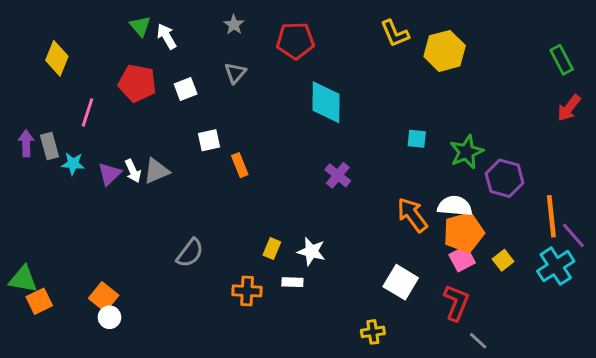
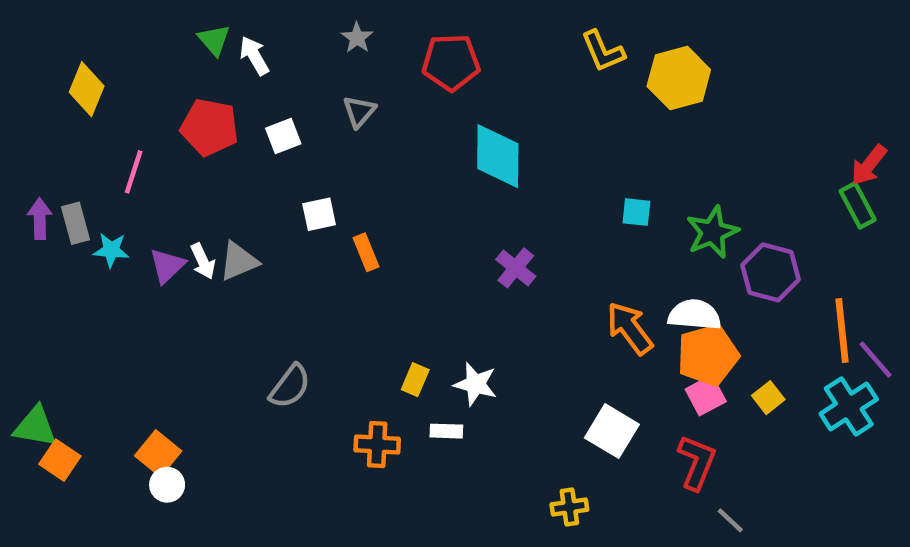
green rectangle: (562, 60) -> (858, 205), moved
orange square: (39, 301) -> (60, 460), turned -30

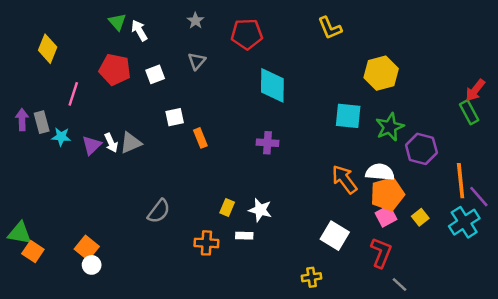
yellow hexagon: (679, 78) -> (381, 73), moved
cyan square: (636, 212) -> (348, 116), size x1.6
purple cross: (516, 268) -> (268, 143), moved, turned -35

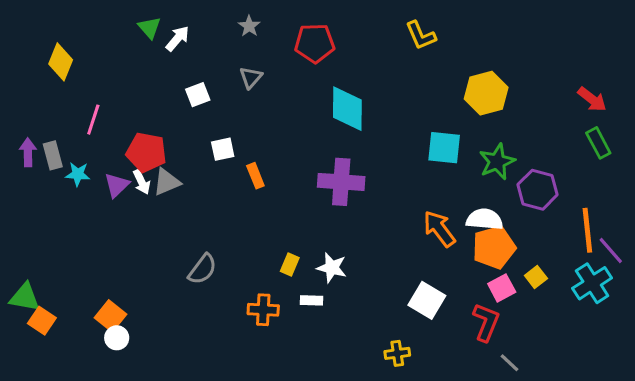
white arrow: (139, 30) -> (177, 39), turned 70
red pentagon: (115, 69) -> (146, 152), moved
red arrow: (475, 90) -> (592, 99), moved, turned -90
purple cross: (268, 143) -> (341, 182), size x1.6
pink square: (386, 216) -> (502, 288), moved

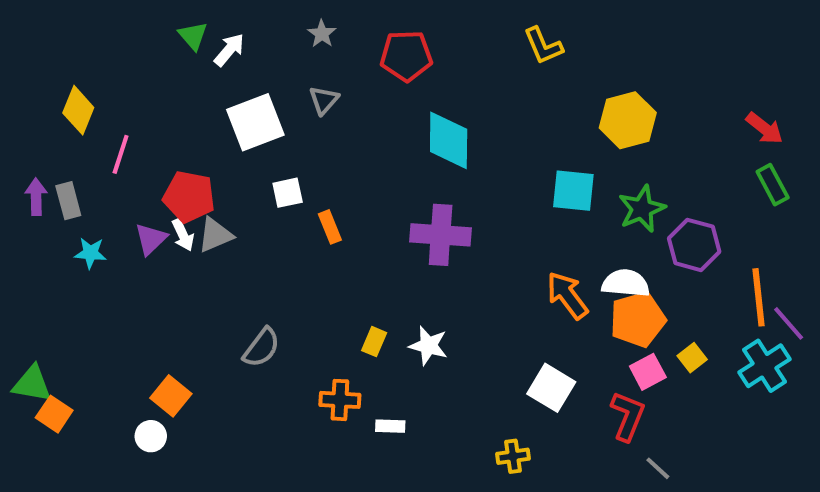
yellow diamond: (61, 62) -> (78, 110), moved
white square: (198, 95) -> (255, 122), size x1.8
cyan star: (78, 174) -> (90, 253), moved
white rectangle: (312, 300) -> (390, 426), moved
orange square: (110, 316) -> (171, 396), moved

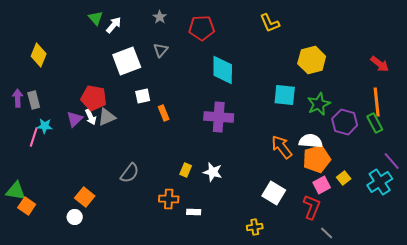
pink line: (121, 154) -> (34, 137), moved
green rectangle: (773, 185) -> (375, 123), moved
orange line: (758, 297) -> (377, 102), moved

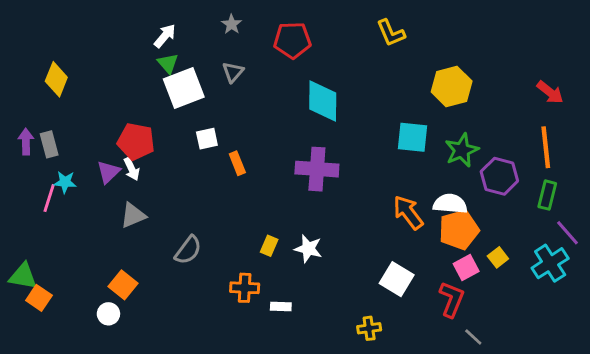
green triangle: (96, 18) -> (168, 63), moved
gray triangle: (107, 117) -> (133, 215), moved
green rectangle: (375, 123) -> (547, 195), moved, turned 42

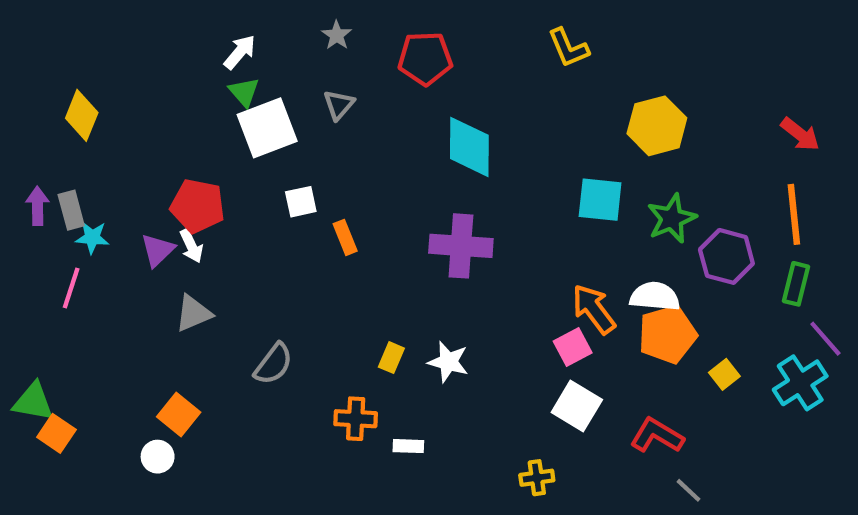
cyan star: (65, 182) -> (92, 237), moved
pink square: (466, 267) -> (573, 347), moved
red L-shape: (452, 299) -> (657, 436), turned -81

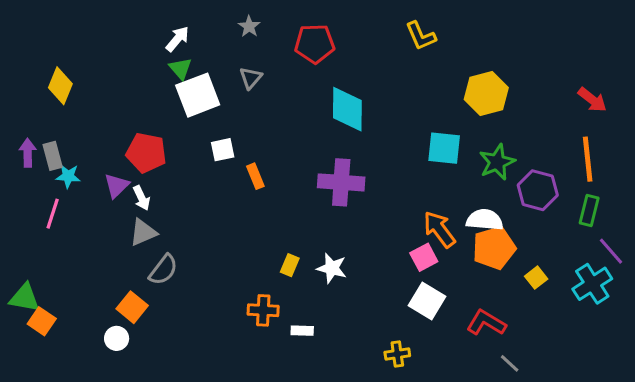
white arrow: (191, 246) -> (142, 198), moved
gray semicircle: (273, 364) -> (163, 270), moved

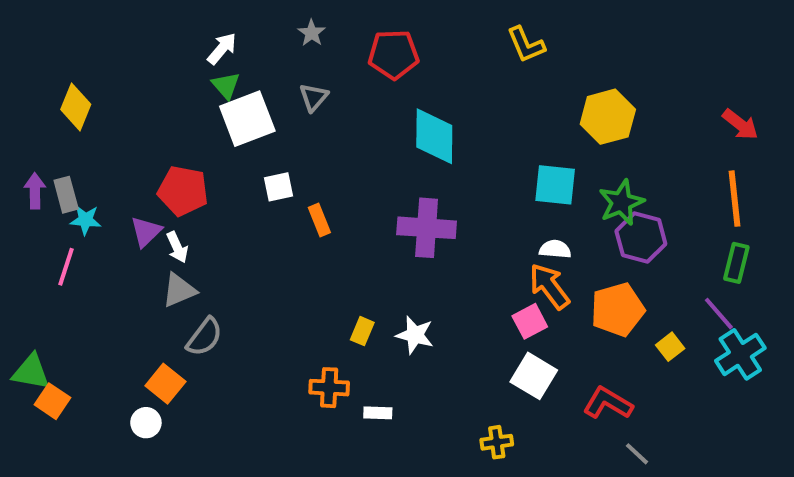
purple hexagon: (538, 190) -> (641, 238), moved
white semicircle: (485, 220) -> (555, 249), moved, size x0.7
purple line: (611, 251) -> (719, 314), moved

